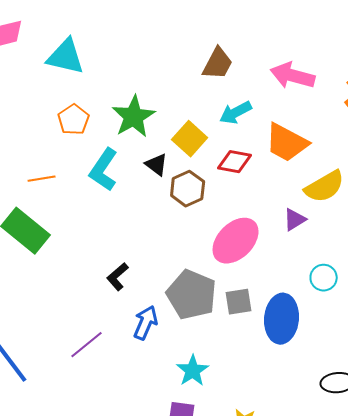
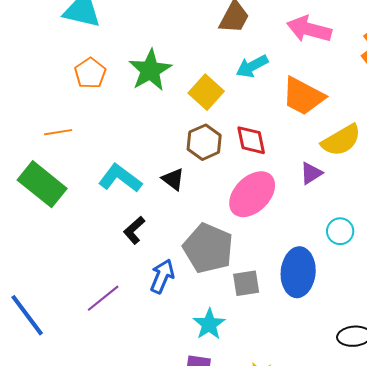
red diamond: (235, 162) -> (251, 140), moved, turned 68
black triangle: (157, 165) -> (173, 179), moved
cyan L-shape: (104, 170) -> (120, 178), moved, turned 93
gray square: (239, 302) -> (246, 283), moved

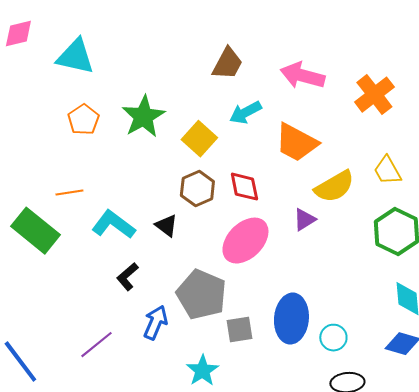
orange line: (58, 132) -> (69, 193), moved
cyan circle: (340, 231) -> (333, 338), moved

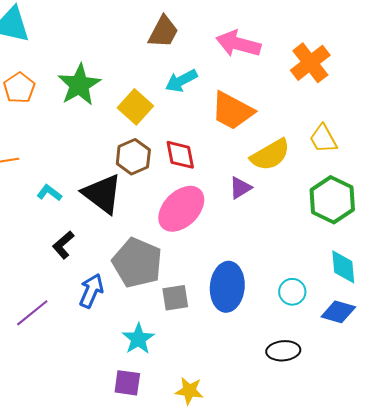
cyan L-shape: (113, 225) -> (49, 193), size x0.6
black triangle: (166, 226) -> (102, 194), size x1.8
cyan circle: (333, 338) -> (292, 292), moved

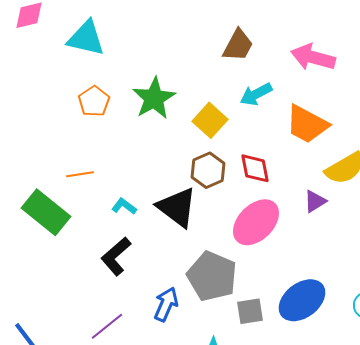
black L-shape: (63, 245) -> (116, 256), moved, size x1.4
blue ellipse: (227, 287) -> (302, 300), turned 48

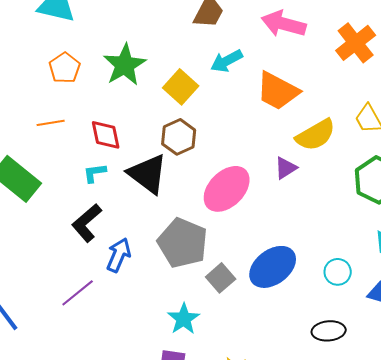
red diamond: (255, 168) -> (106, 135), moved
orange line: (80, 174) -> (51, 123), moved
cyan L-shape: (124, 206) -> (95, 173), turned -45
blue arrow: (166, 304) -> (119, 255), moved
gray square: (250, 311) -> (221, 278), turned -32

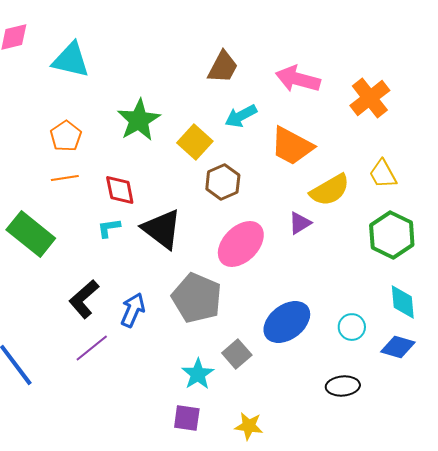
orange pentagon: (65, 68) -> (66, 136), moved
brown hexagon: (179, 137) -> (223, 182), moved
black L-shape: (87, 223) -> (84, 299), moved
gray square: (221, 278) -> (237, 354), moved

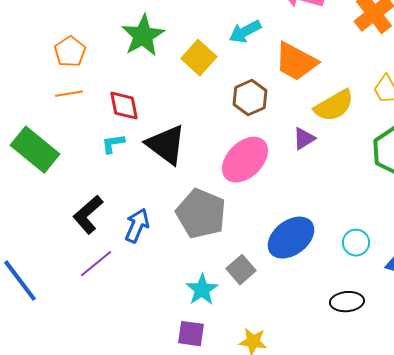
brown hexagon: (223, 182) -> (250, 98), moved

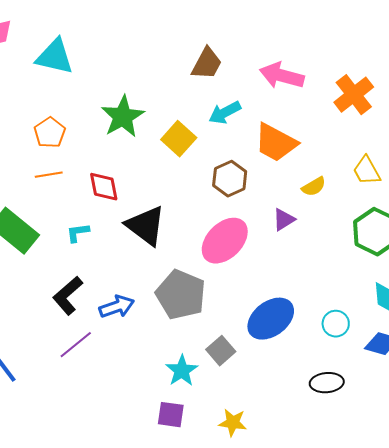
yellow semicircle: (334, 106) -> (314, 187), size x0.6
cyan L-shape: (113, 144) -> (78, 233), moved
blue arrow: (137, 226) -> (117, 307), turned 48

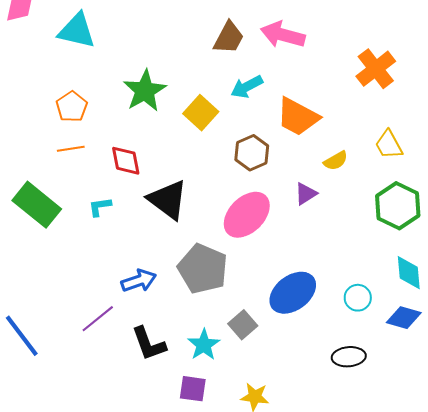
pink arrow: (282, 76) -> (283, 35), moved
black L-shape: (68, 296) -> (149, 344), moved, turned -69

